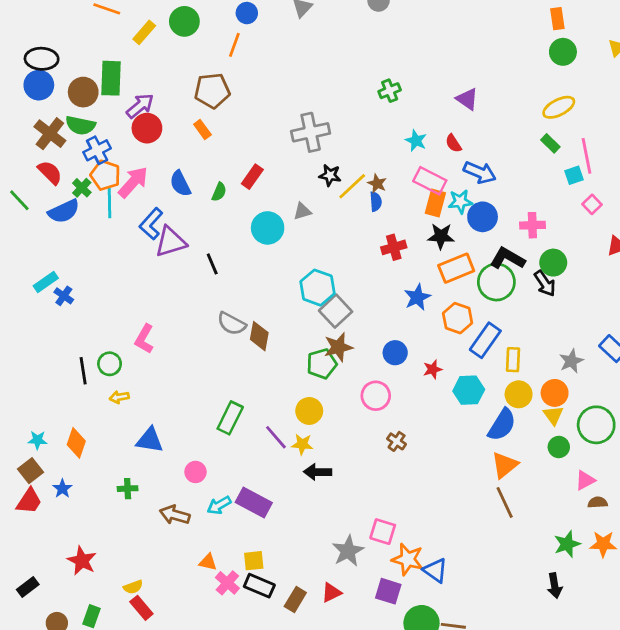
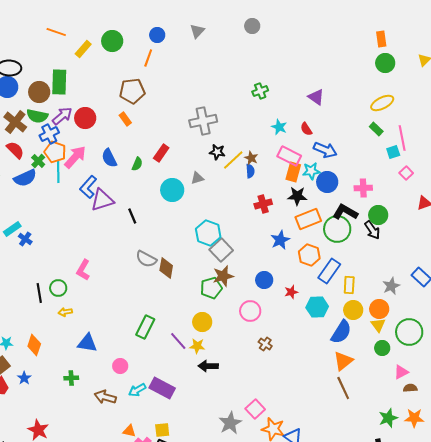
purple arrow: (140, 106) -> (62, 116), moved
pink square: (383, 532) -> (255, 409), turned 30

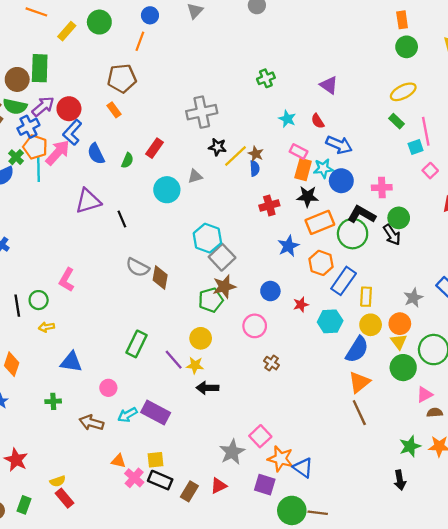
pink rectangle: (289, 156) -> (299, 151), size x0.7
blue L-shape: (88, 187) -> (72, 132), moved
green circle: (382, 348) -> (403, 368), size x1.5

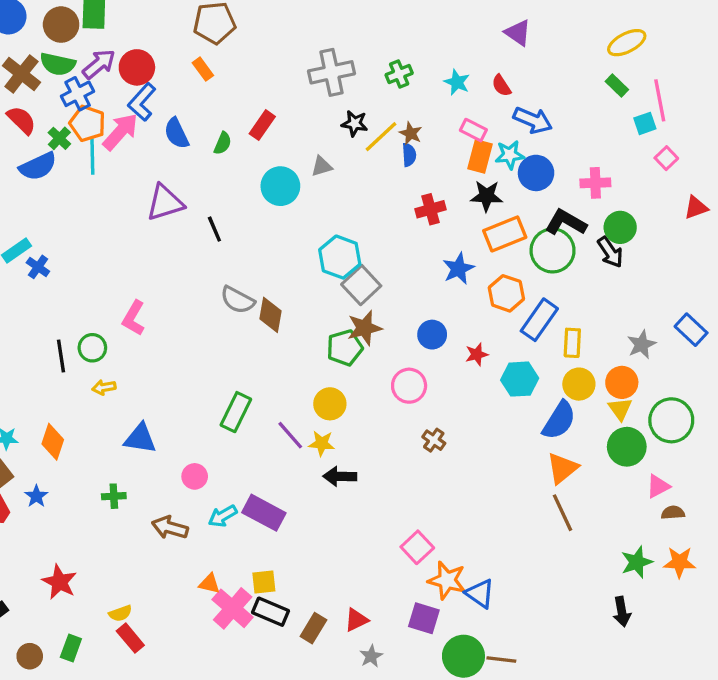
green cross: (266, 78) -> (399, 74), moved
gray star: (232, 452) -> (371, 656), moved, size x0.6
pink cross: (134, 478) -> (233, 608), size x1.4

